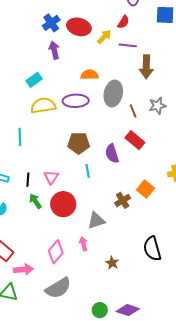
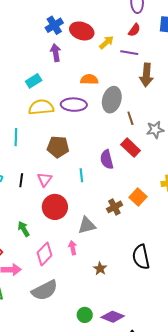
red semicircle: (123, 22) -> (134, 30), moved
gray star: (158, 106) -> (155, 130), moved
brown pentagon: (79, 143) -> (58, 147), moved
green arrow: (35, 201) -> (24, 229), moved

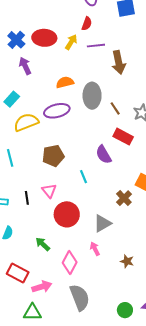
red semicircle: (134, 30) -> (87, 24), moved
gray semicircle: (45, 290) -> (80, 297), turned -68

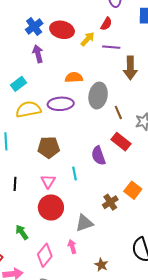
pink triangle: (49, 191) -> (48, 181), moved

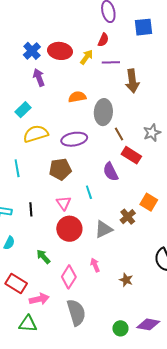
purple ellipse: (61, 104) -> (74, 139), moved
brown line: (118, 112) -> (119, 134), moved
gray triangle: (84, 223) -> (104, 229), moved

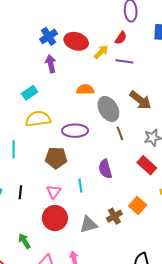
brown arrow: (132, 81) -> (140, 100), moved, turned -55
gray ellipse: (103, 112) -> (108, 109), turned -45
red rectangle: (131, 155) -> (147, 165), moved

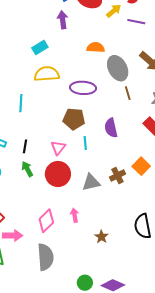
brown pentagon: (56, 158) -> (74, 119), moved
green arrow: (24, 241) -> (27, 169), moved

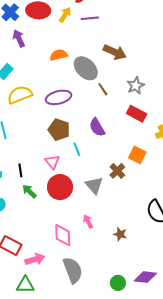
brown pentagon: (74, 119) -> (59, 130), turned 30
gray triangle: (91, 182) -> (94, 185), turned -42
pink diamond: (46, 221) -> (63, 235), turned -30

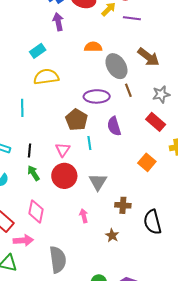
purple ellipse: (59, 97) -> (97, 96), moved
brown cross: (117, 171) -> (123, 205), moved, turned 35
pink diamond: (63, 235) -> (36, 211), moved

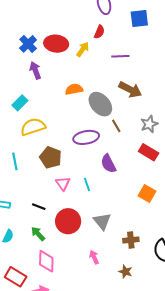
purple line: (132, 18) -> (120, 56), moved
brown pentagon: (76, 120) -> (51, 157), moved
pink triangle: (63, 150) -> (63, 184), moved
black line: (29, 151) -> (39, 207), moved, turned -64
green arrow: (33, 173) -> (38, 234), moved

